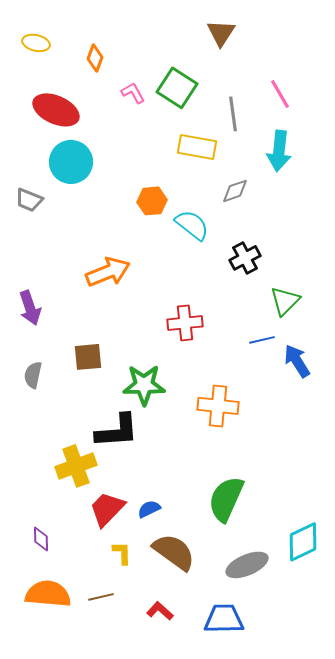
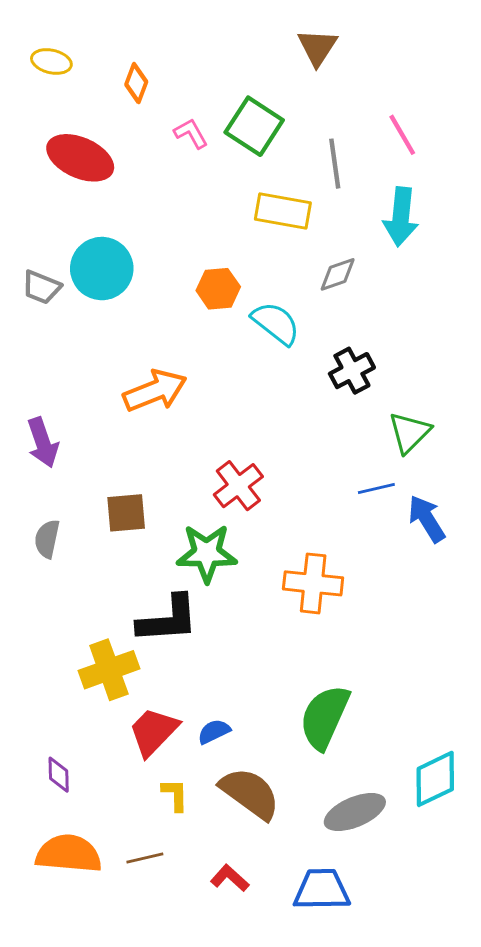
cyan circle: (71, 162) -> (102, 269), moved
red cross: (185, 323) -> (238, 486), moved, turned -32

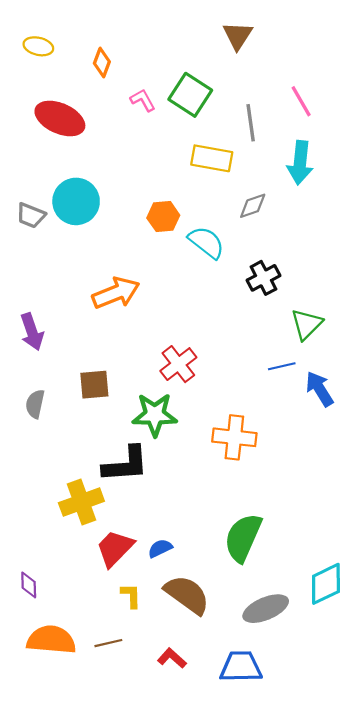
purple diamond: (59, 775) -> (29, 585), moved

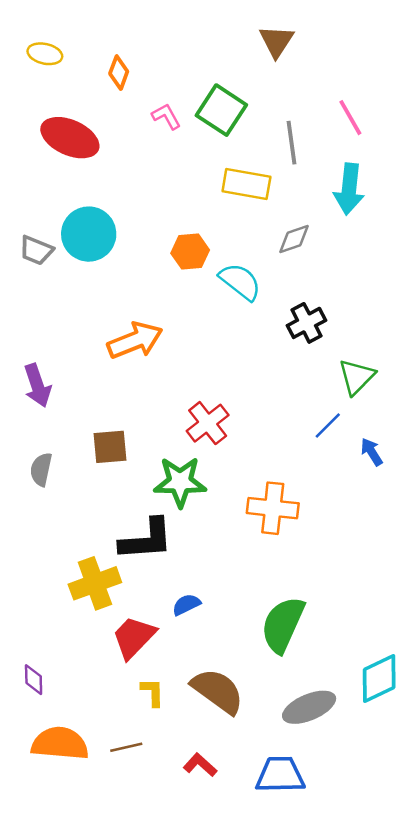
blue line: (282, 366) -> (328, 426), turned -32
blue arrow: (319, 389) -> (372, 452), size x0.7
blue semicircle: (160, 548) -> (186, 605), moved

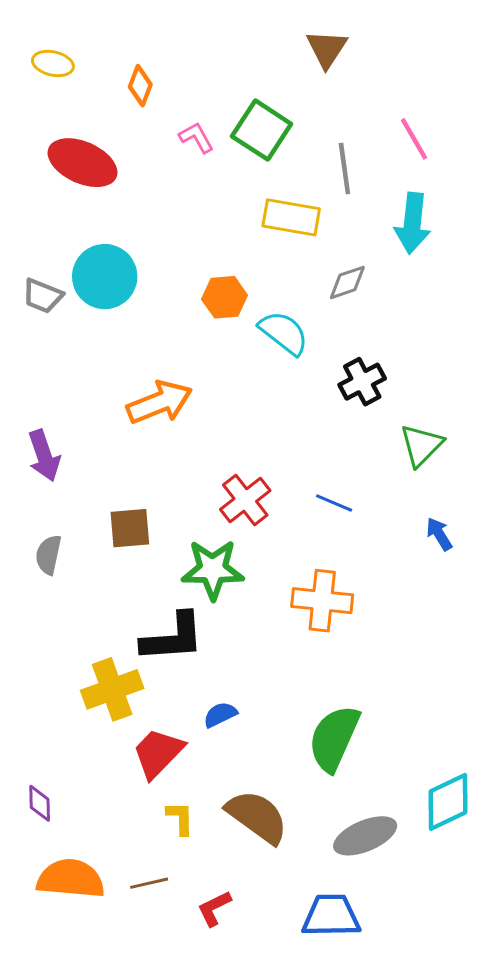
blue line: (328, 426) -> (334, 503), moved, turned 68
red L-shape: (200, 765) -> (214, 908), moved, turned -68

